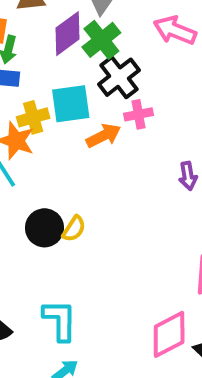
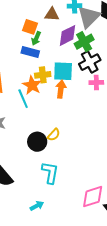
orange arrow: (103, 136) -> (61, 89), moved, turned -66
black circle: (44, 228) -> (37, 142), moved
cyan L-shape: (60, 320) -> (50, 173), moved

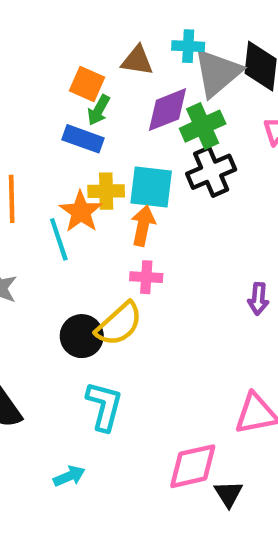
pink cross: (96, 83) -> (146, 277), moved
yellow semicircle: (54, 135) -> (119, 324), size x1.6

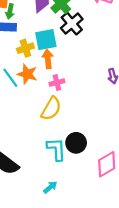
orange star: (81, 212) -> (27, 74), moved
black circle: (82, 336) -> (76, 143), moved

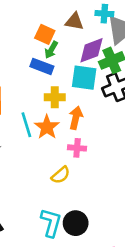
cyan square: (46, 40) -> (84, 78), moved
yellow semicircle: (51, 109) -> (61, 175), size x0.7

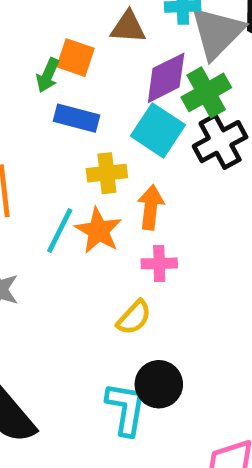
green arrow: (51, 50) -> (48, 75), moved
cyan square: (84, 78) -> (158, 130), turned 32
cyan line: (26, 125) -> (60, 231), turned 50
black circle: (76, 223) -> (159, 384), moved

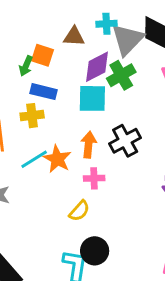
cyan square: (158, 130) -> (92, 98), turned -32
black cross: (220, 142) -> (125, 141), moved
yellow cross: (107, 173) -> (32, 116), moved
cyan line: (60, 231) -> (34, 159), turned 32

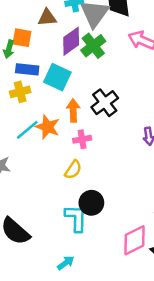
cyan square: (92, 98) -> (57, 77), moved, turned 32

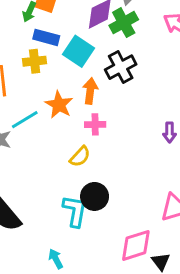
black cross: (105, 103) -> (121, 67), moved
cyan line: (27, 130) -> (25, 120), moved
cyan arrow: (66, 263) -> (56, 259), turned -90

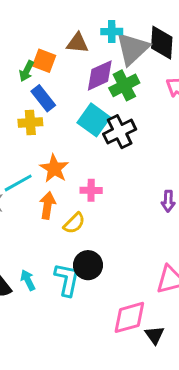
blue rectangle: (46, 37) -> (43, 98), turned 35
cyan square: (78, 51) -> (94, 120), moved
orange arrow: (90, 91) -> (47, 205), moved
cyan arrow: (56, 259) -> (28, 280), moved

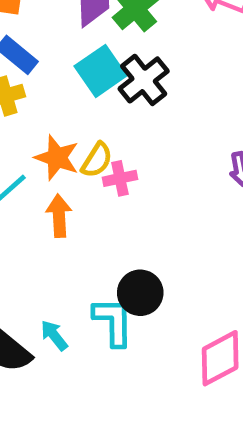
cyan square: (94, 120) -> (101, 71), turned 32
yellow semicircle: (74, 223) -> (97, 160), moved

